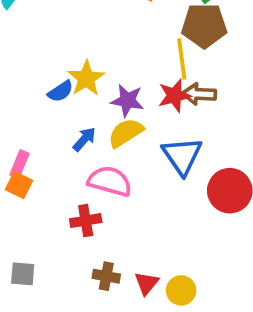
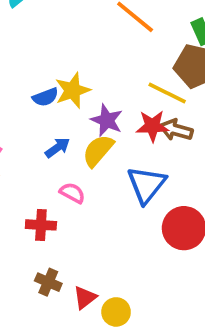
yellow line: (182, 59) -> (167, 93), turned -69
yellow semicircle: (126, 133) -> (98, 151), turned -30
pink semicircle: (110, 181) -> (72, 193), size x0.6

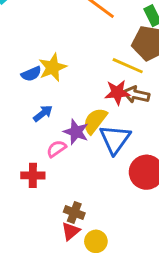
purple star: (107, 120) -> (76, 132), moved
yellow semicircle: (98, 151) -> (95, 121), moved
pink semicircle: (72, 193) -> (56, 149), turned -60
brown cross: (48, 282) -> (74, 212), moved

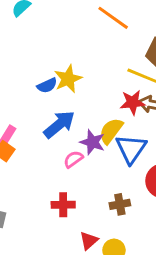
blue arrow: (43, 113) -> (59, 124), size x1.6
red cross: (33, 175) -> (63, 205), moved
brown cross: (74, 212) -> (120, 204), moved, turned -30

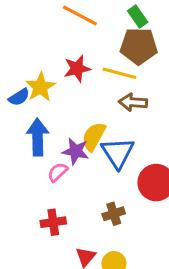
red star: (133, 102) -> (77, 69), moved
blue arrow: (59, 124) -> (38, 137), turned -44

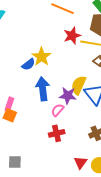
red star: (77, 69) -> (72, 36), moved
red cross: (53, 222) -> (57, 133), moved

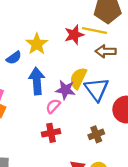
red star: (72, 36) -> (74, 35), moved
blue semicircle: (28, 64) -> (14, 58), moved

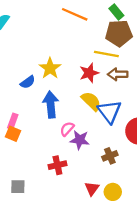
red star: (74, 35) -> (89, 73), moved
yellow semicircle: (78, 78) -> (91, 101), turned 110
purple star: (65, 90) -> (80, 140), moved
red cross: (51, 133) -> (57, 165), moved

